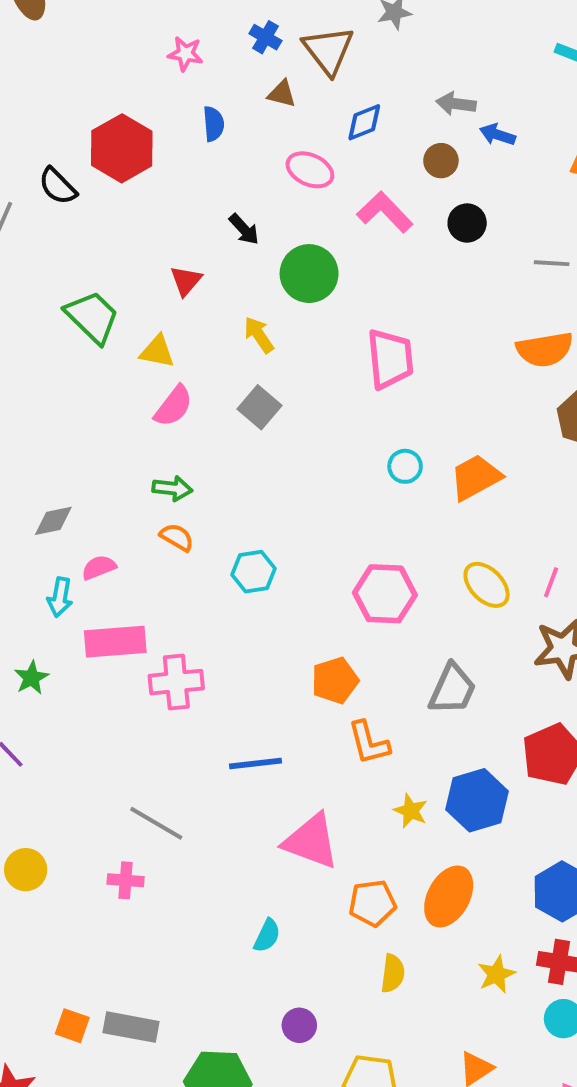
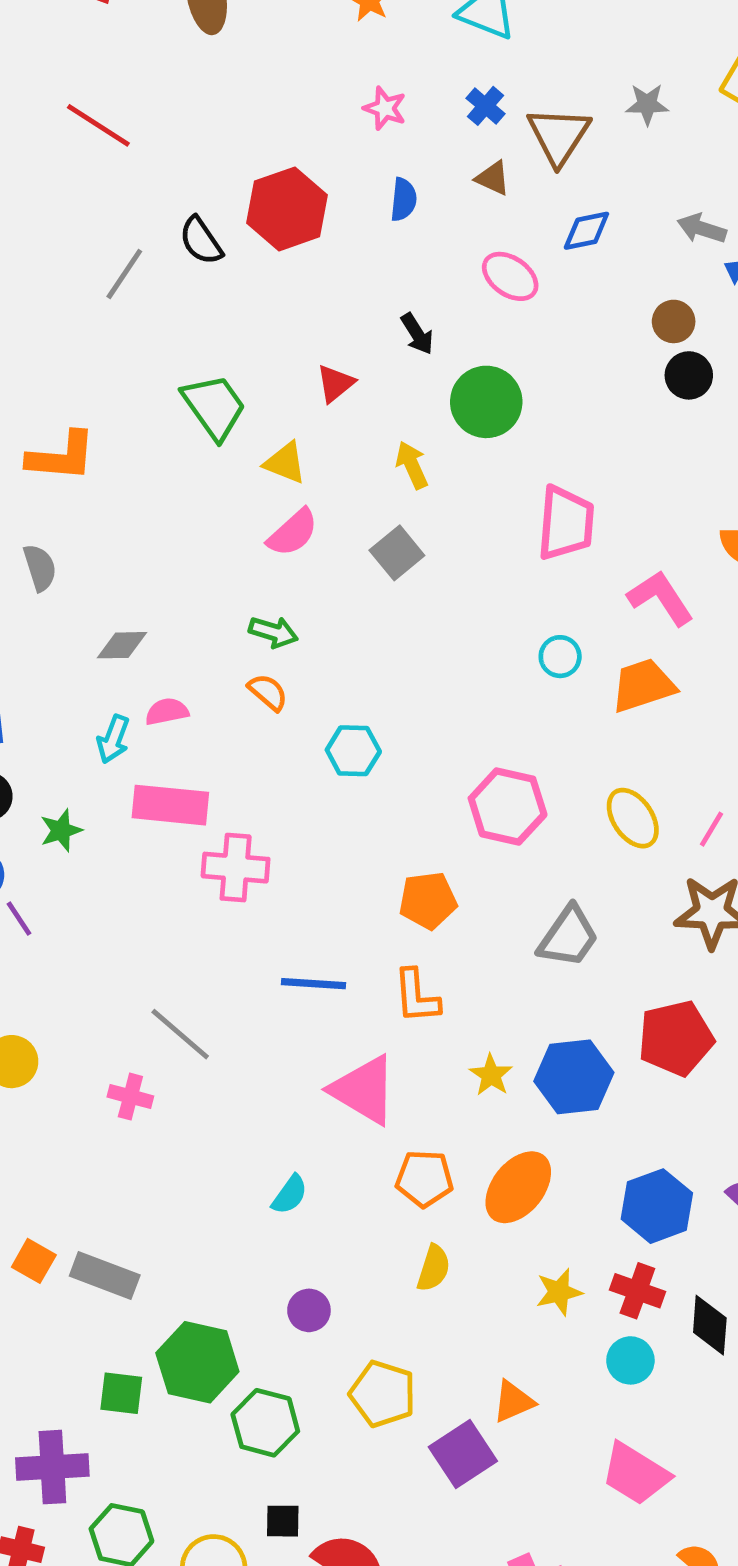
brown circle: (441, 161) -> (674, 321), moved
pink L-shape: (385, 212) -> (661, 598), moved
orange L-shape: (369, 743) -> (416, 996), moved

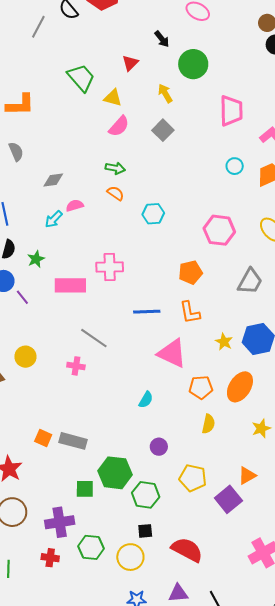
cyan arrow: (113, 739) -> (54, 219), turned 30
pink rectangle: (170, 805) -> (70, 285), moved
black square: (283, 1521) -> (145, 531), moved

